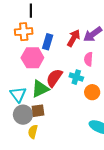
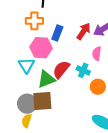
cyan triangle: (18, 95) -> (26, 65), moved
brown square: (38, 111) -> (42, 101), size x1.5
yellow semicircle: (33, 132) -> (27, 121), moved

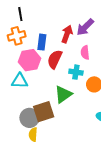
cyan triangle: (26, 65) -> (20, 81), turned -42
red semicircle: (61, 69) -> (55, 59), moved
green triangle: (46, 79) -> (63, 94), moved

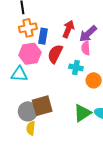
purple arrow: (85, 27) -> (88, 34), moved
orange cross: (17, 36) -> (28, 28), moved
green triangle: (63, 94) -> (82, 113), moved

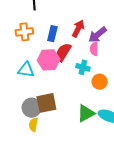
orange cross: (28, 28) -> (24, 32), moved
pink hexagon: (30, 54) -> (49, 60), moved

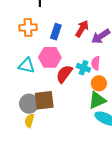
pink semicircle: (94, 49) -> (96, 63), moved
red semicircle: (63, 52) -> (64, 74), moved
green triangle: (86, 113) -> (97, 100), moved

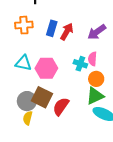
red arrow: (82, 29) -> (67, 32), moved
pink hexagon: (50, 57) -> (46, 68), moved
red semicircle: (64, 74) -> (61, 106), moved
brown square: (44, 100) -> (42, 97), turned 35

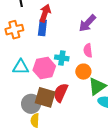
red arrow: (67, 32) -> (45, 13), moved
cyan cross: (80, 64) -> (62, 58), moved
orange circle: (96, 79) -> (83, 72), moved
red semicircle: (61, 106) -> (61, 93), moved

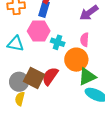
pink hexagon: (44, 68) -> (39, 31), moved
orange circle: (83, 72) -> (76, 60), size x1.5

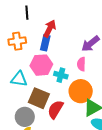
pink semicircle: (85, 40) -> (81, 64), moved
brown square: (34, 78) -> (39, 98), moved

